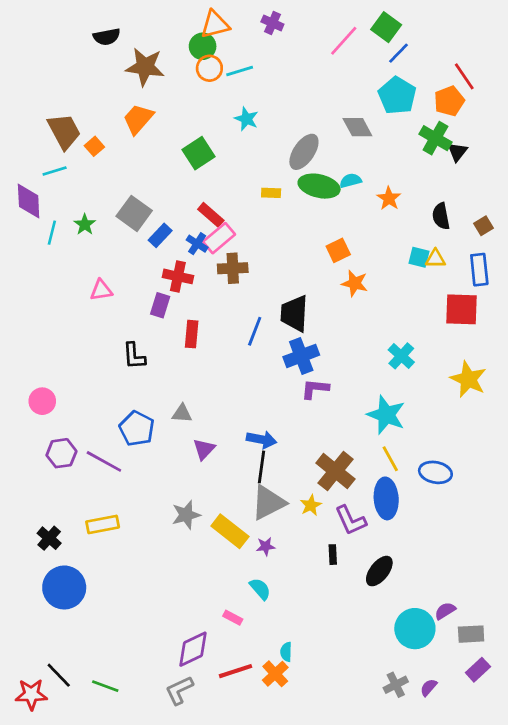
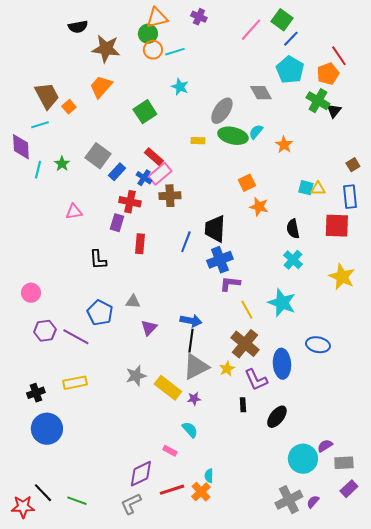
cyan semicircle: (351, 181) -> (256, 132), turned -35
black semicircle: (441, 216) -> (293, 229), moved
yellow line: (390, 459) -> (247, 310), moved
black cross: (49, 538) -> (36, 393), turned 30
gray cross: (396, 685) -> (289, 500), size x1.5

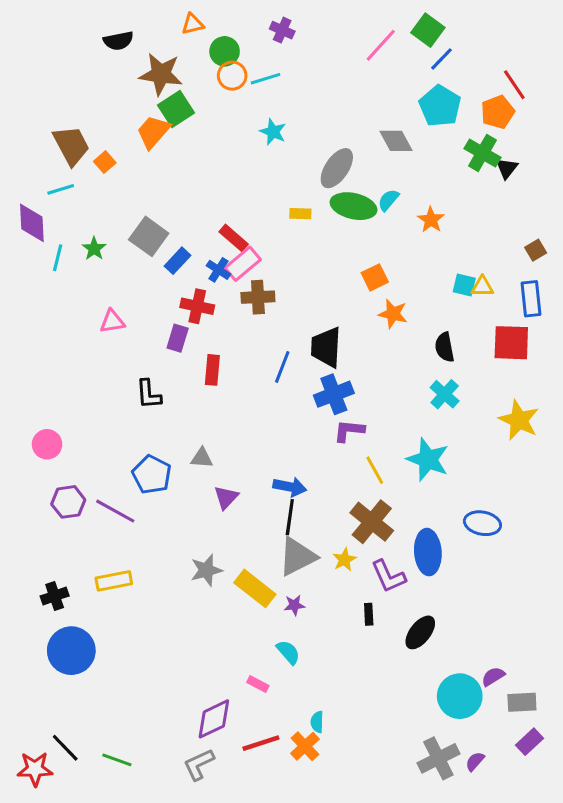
purple cross: (199, 17) -> (282, 30), moved
orange triangle: (157, 18) -> (193, 24), moved, size x0.7
green square: (145, 112) -> (176, 109), moved

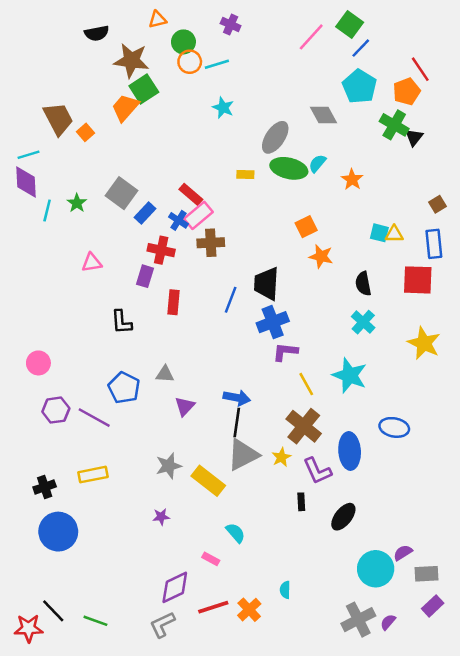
cyan line: (61, 189) -> (28, 155), moved
purple star: (294, 605) -> (161, 517), moved
cyan semicircle: (317, 722) -> (285, 590), moved

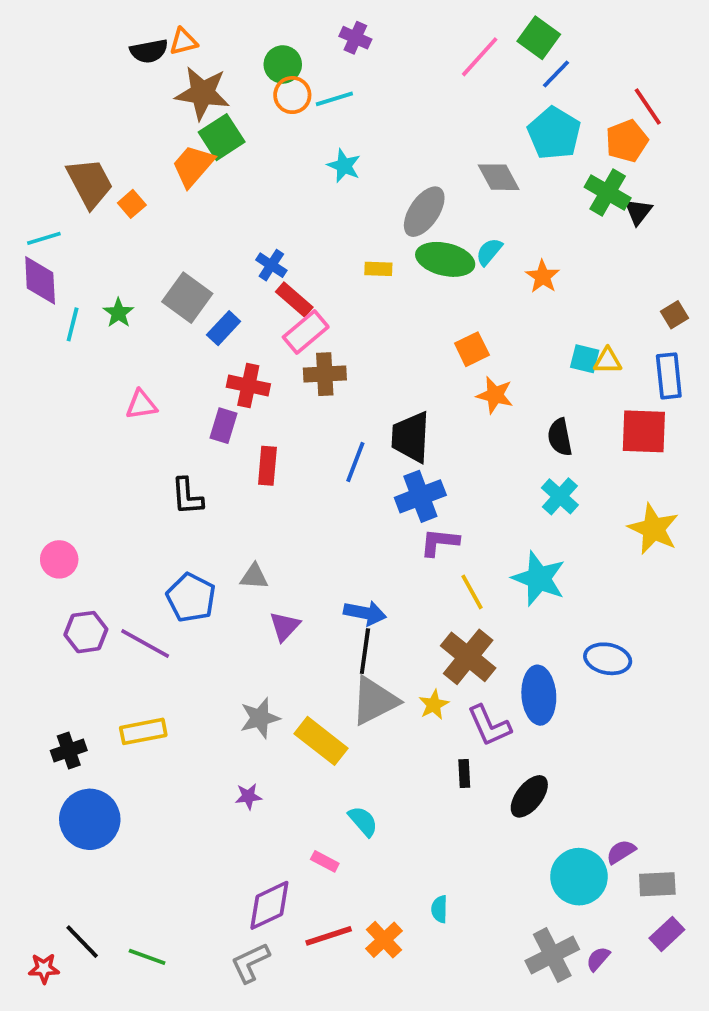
orange triangle: (157, 20) -> (183, 42), moved
blue cross: (179, 220) -> (271, 265), moved
red star: (28, 628) -> (44, 968), size x0.7

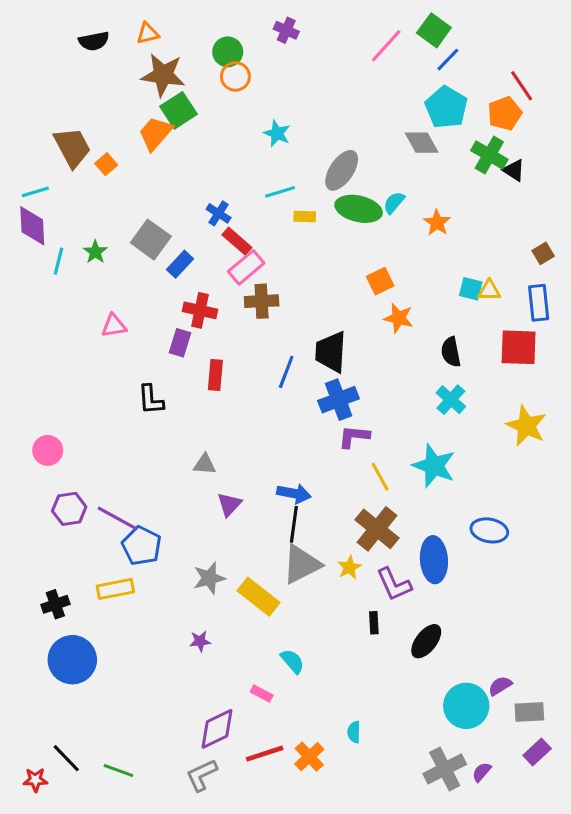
black semicircle: (149, 51) -> (94, 41), moved
cyan line: (334, 99) -> (280, 192), moved
gray diamond: (499, 177) -> (422, 143), moved
black triangle: (638, 212) -> (514, 170), turned -35
blue pentagon: (191, 598) -> (142, 546), moved

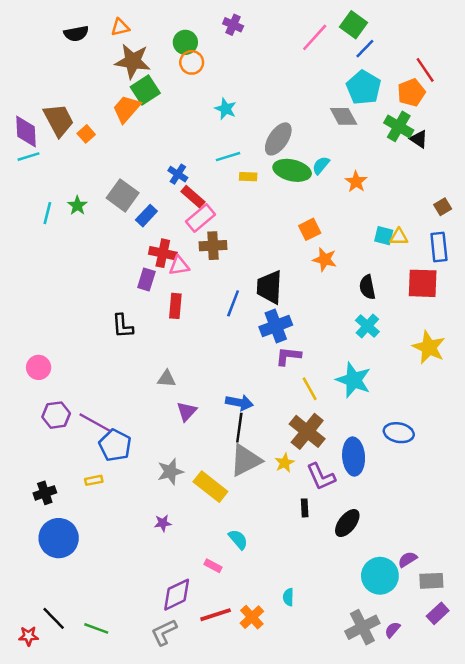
purple diamond: (32, 226) -> (26, 131), moved
pink triangle: (114, 326) -> (179, 266), moved
yellow rectangle: (115, 589) -> (94, 480), size x0.6

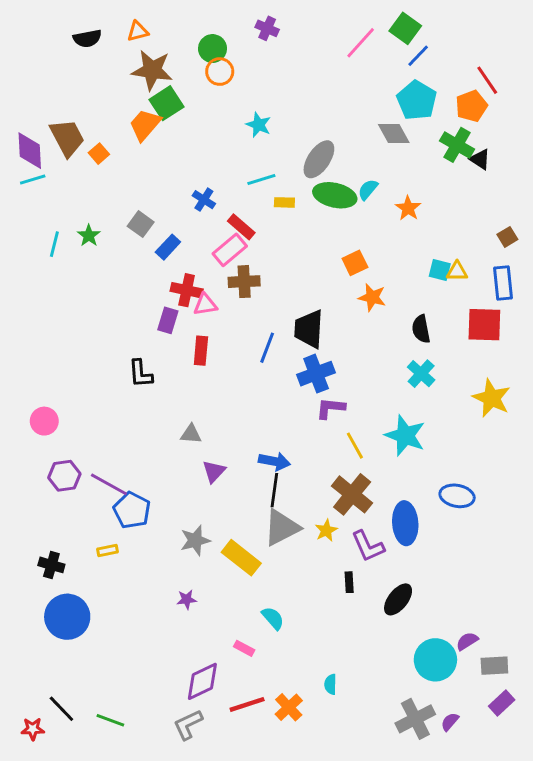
gray square: (123, 195) -> (141, 224), size x0.7
red rectangle: (193, 197) -> (241, 227), moved
black cross: (45, 493) -> (51, 565), turned 35

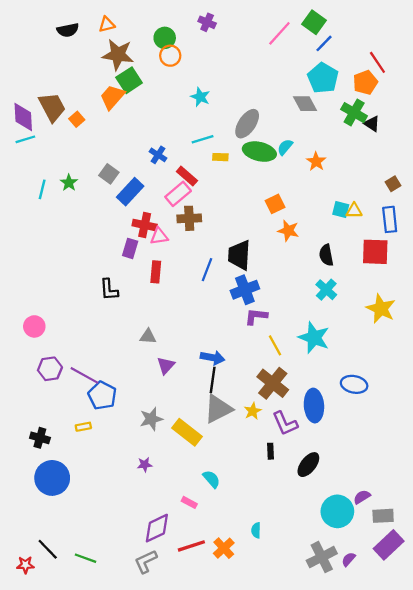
blue rectangle: (168, 247) -> (130, 192), size x1.4
purple rectangle: (502, 703) -> (389, 545), size x1.5

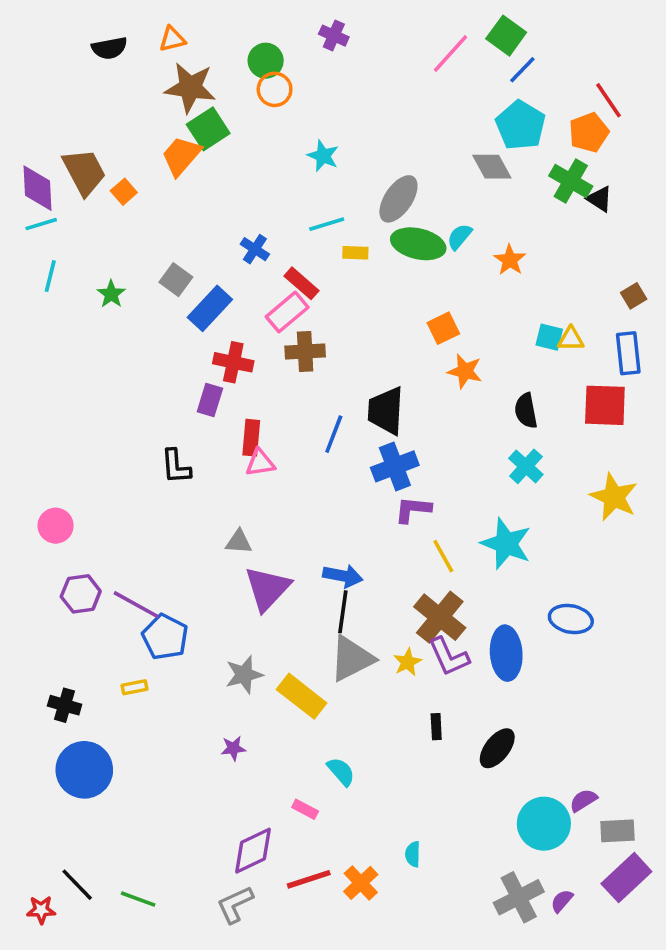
cyan line: (42, 189) -> (50, 276), moved
pink triangle: (159, 236) -> (260, 463), moved
purple triangle: (166, 365) -> (267, 588), size x1.6
purple L-shape: (285, 423) -> (449, 657), moved

